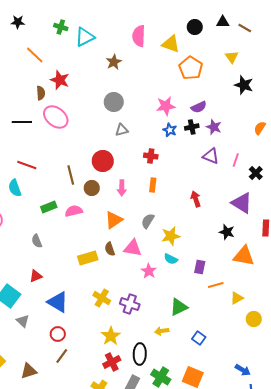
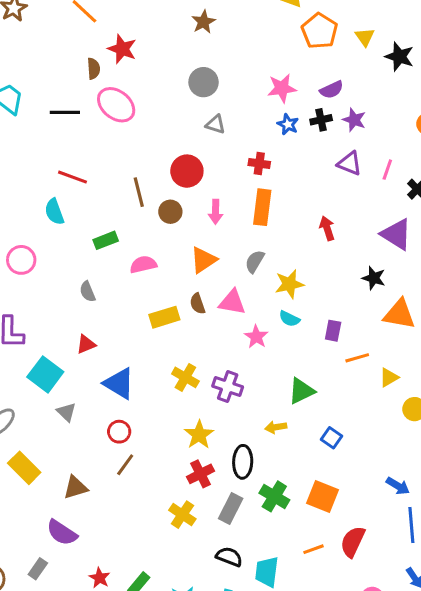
yellow triangle: (232, 57) -> (365, 37), moved
gray triangle: (122, 130) -> (216, 124), turned 32
orange rectangle: (153, 185) -> (262, 207), size x1.6
pink semicircle: (74, 211) -> (143, 264), moved

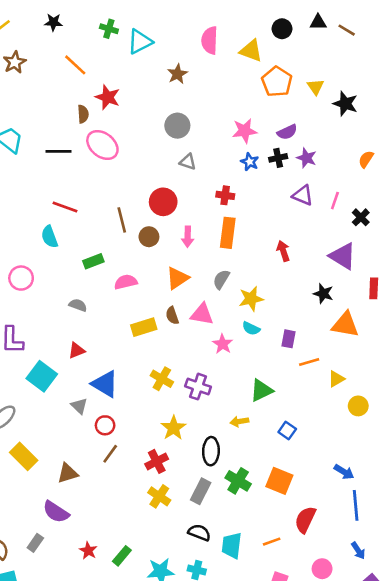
gray semicircle: (88, 292) -> (78, 305), turned 132
gray triangle: (66, 412) -> (79, 406), moved
red cross: (200, 474) -> (157, 461), moved
orange line: (313, 549) -> (272, 542), moved

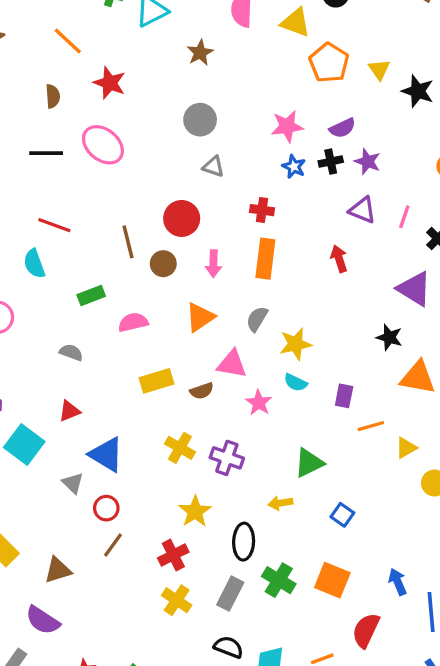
brown semicircle: (83, 114) -> (53, 96), moved
red arrow: (283, 251) -> (339, 259), moved
brown semicircle: (172, 316) -> (202, 391), moved, turned -90
blue arrow: (344, 472) -> (398, 582), moved, turned -144

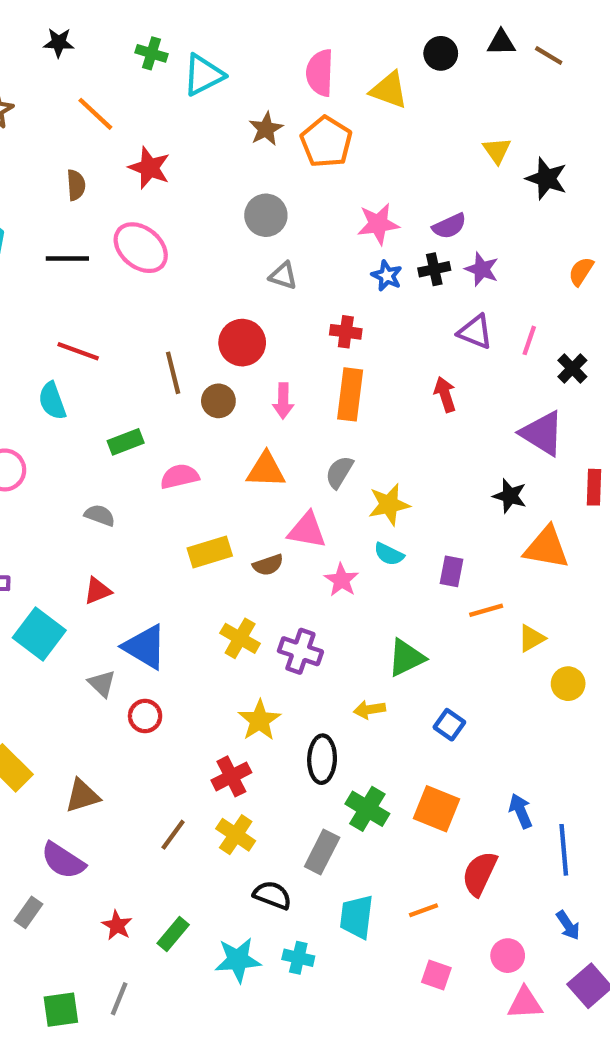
orange pentagon: (329, 63) -> (326, 142), moved
orange triangle: (200, 317) -> (266, 470), turned 36
brown line: (113, 545) -> (173, 835), moved
gray rectangle: (230, 594) -> (322, 852), moved
black semicircle: (229, 647) -> (272, 895), moved

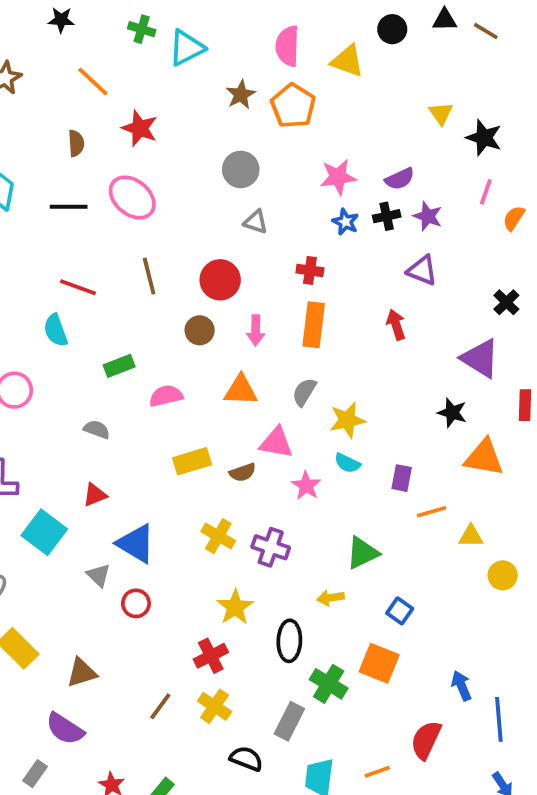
pink line: (529, 340) -> (486, 192), moved
brown line: (173, 373) -> (149, 276), moved
yellow triangle: (531, 638) -> (471, 536), turned 30
orange square: (436, 809) -> (379, 663), moved

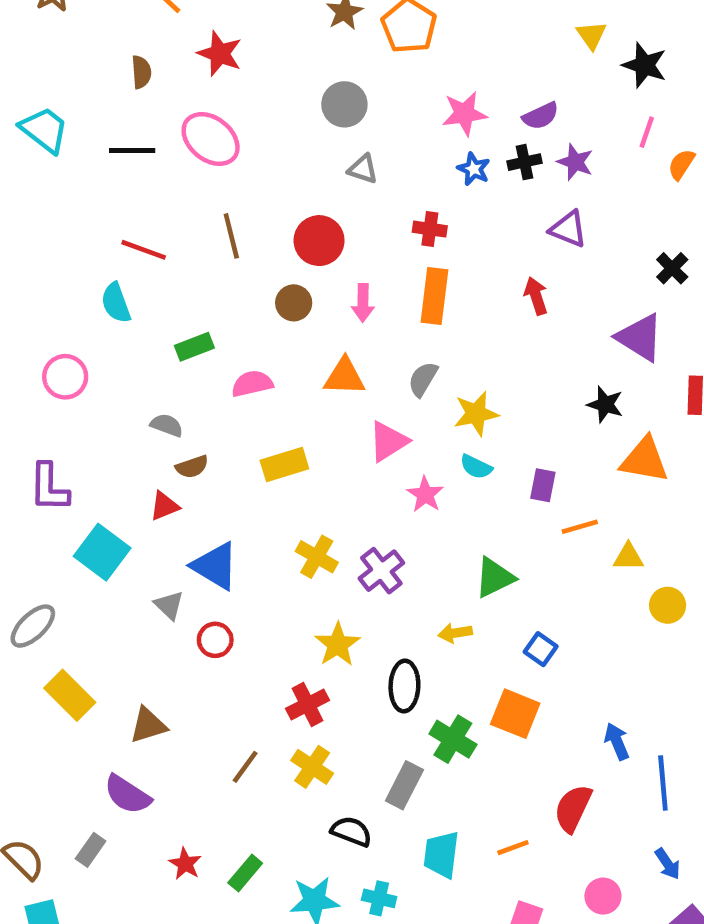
pink triangle: (276, 443) -> (388, 441), turned -42
brown semicircle: (243, 472) -> (192, 467), moved
purple cross: (271, 547) -> (381, 571), turned 33

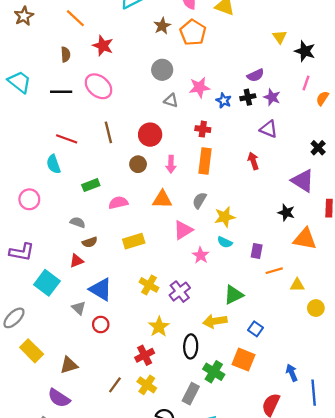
pink star: (464, 114) -> (200, 87), moved
purple L-shape: (49, 488) -> (22, 252), turned -80
yellow arrow: (455, 633) -> (215, 321), size x1.5

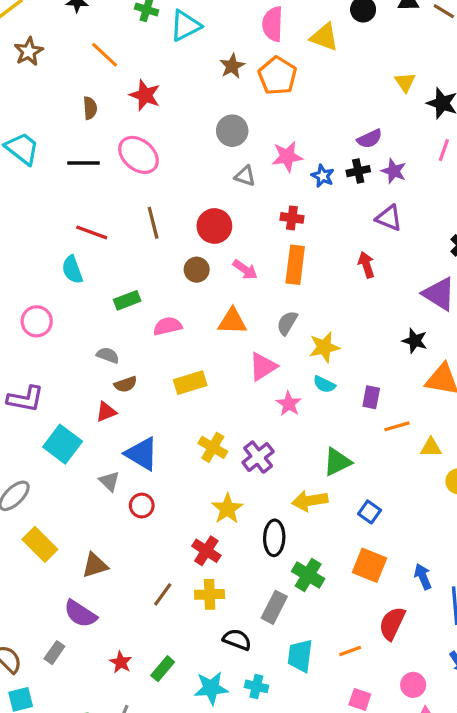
pink arrow: (171, 164) -> (245, 270), turned -56
red cross: (145, 355) -> (206, 551), turned -30
orange square: (243, 360) -> (370, 565), moved
yellow cross: (147, 385) -> (210, 594), turned -36

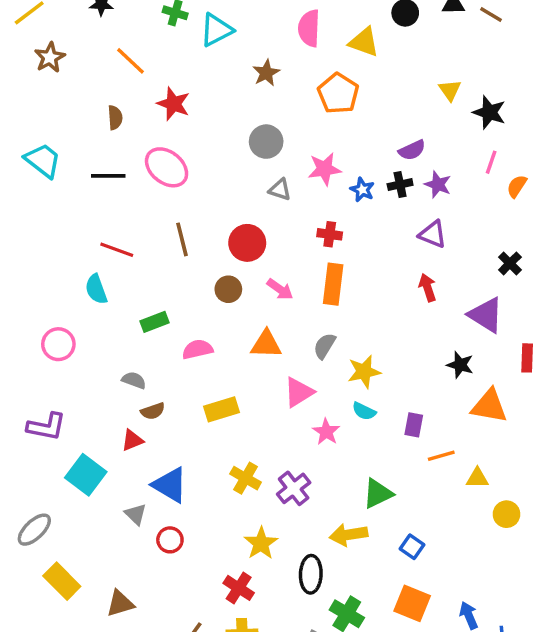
orange pentagon: (277, 76) -> (338, 94), moved
red arrow: (366, 265) -> (428, 288), moved

